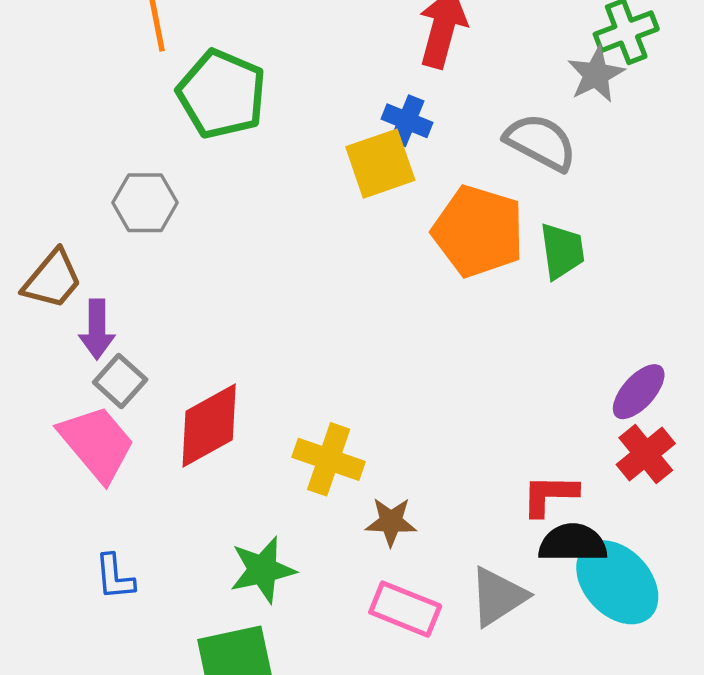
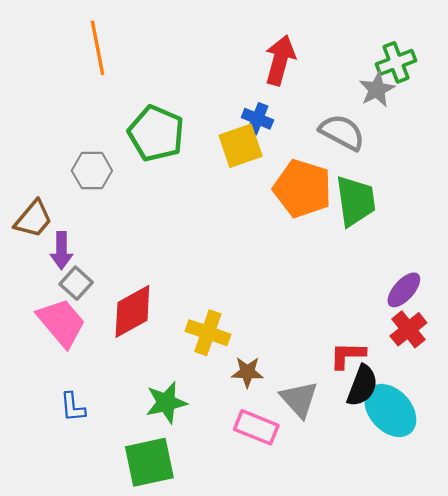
green pentagon: (222, 94) -> (156, 133), moved
green trapezoid: (562, 251) -> (355, 201), size x1.4
black semicircle: (573, 543) -> (362, 386), turned 111
gray triangle: (498, 597) -> (299, 399), moved, turned -39

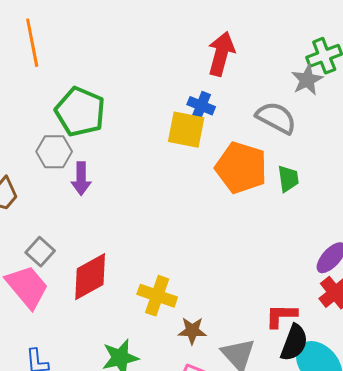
orange line: (98, 48) -> (32, 43), moved
green pentagon: (156, 133) -> (80, 112), moved
yellow square: (241, 146) -> (186, 130), turned 30
green trapezoid: (355, 201) -> (288, 179), size x0.6
purple arrow: (61, 250) -> (81, 179), moved

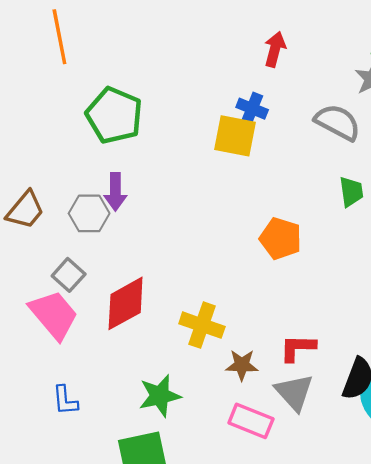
red arrow: (221, 54) -> (275, 49), size x0.7
gray hexagon: (54, 152) -> (89, 213), moved
orange pentagon: (241, 168) -> (281, 238), moved, size x0.7
red L-shape: (281, 316) -> (298, 348), moved

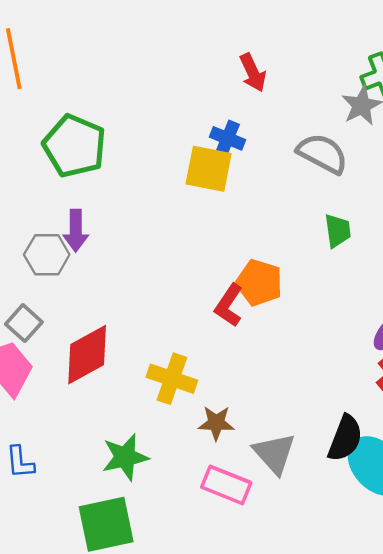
red arrow: (275, 49) -> (253, 73), turned 140
red L-shape: (298, 348) -> (229, 305), moved, turned -57

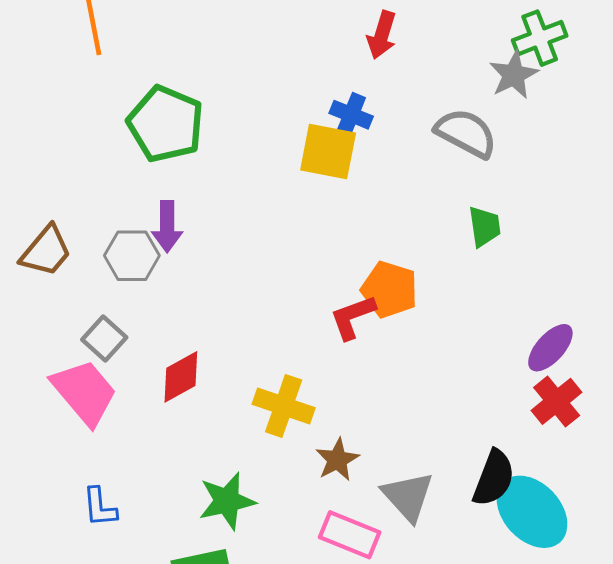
red arrow: (253, 73) -> (382, 35), turned 42
red L-shape: (229, 305) -> (353, 317), turned 36
red diamond: (87, 355) -> (181, 377), size x0.7
brown star: (216, 423) -> (337, 460), turned -30

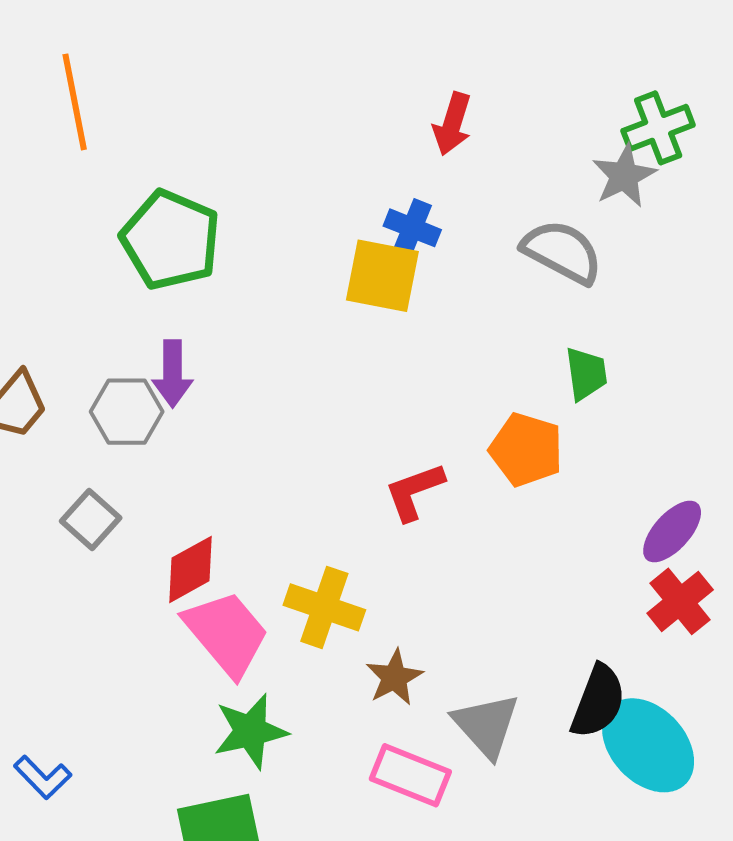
orange pentagon: (389, 289) -> (526, 450), moved
pink trapezoid: (84, 392) -> (226, 633), moved
blue L-shape: (100, 507) -> (43, 777), moved, turned -39

